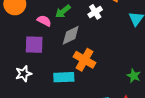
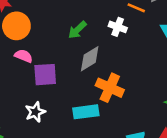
white cross: (95, 12) -> (118, 27), turned -32
pink semicircle: (44, 21) -> (24, 56), moved

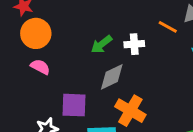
white cross: (118, 27) -> (134, 44), moved, turned -30
purple square: (45, 75) -> (74, 105), moved

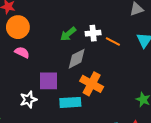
orange line: (168, 27) -> (113, 41), moved

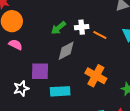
orange cross: (92, 84) -> (96, 76), moved

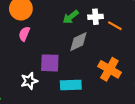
pink semicircle: (16, 45) -> (24, 34), turned -96

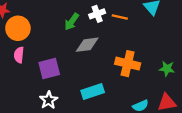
pink semicircle: (24, 34) -> (19, 55), moved
gray diamond: (78, 42) -> (87, 45), turned 35
purple square: (50, 63) -> (49, 69), moved

